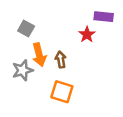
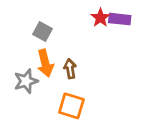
gray square: (26, 29) -> (42, 31), moved
red star: (87, 34) -> (100, 18), moved

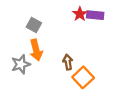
brown arrow: (70, 69) -> (68, 62), moved
orange square: (71, 106) -> (83, 77), moved, turned 30

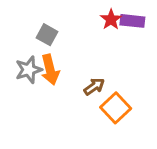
brown arrow: (68, 62) -> (94, 86), turned 64
gray star: (21, 64) -> (29, 70), moved

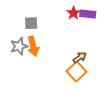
gray square: (47, 35) -> (31, 23), turned -32
brown arrow: (94, 86) -> (80, 57), moved

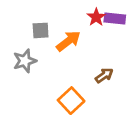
orange arrow: (33, 46) -> (68, 41), moved, turned -114
orange square: (77, 72) -> (71, 101), moved

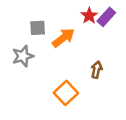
purple rectangle: (115, 18) -> (106, 17), turned -54
brown arrow: (104, 75) -> (97, 70), turned -42

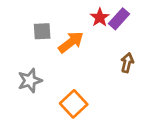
gray star: (23, 56) -> (30, 81), moved
brown arrow: (97, 70) -> (127, 63), moved

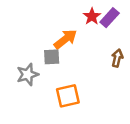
gray square: (42, 31) -> (52, 57), moved
orange square: (74, 104) -> (68, 96), turned 30

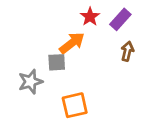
red star: (92, 16) -> (90, 17), moved
brown arrow: (117, 58) -> (127, 51), moved

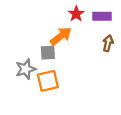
purple rectangle: (120, 19) -> (102, 16), turned 48
orange square: (75, 105) -> (48, 81), moved

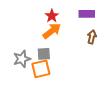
red star: (76, 14) -> (52, 16), moved
gray square: (48, 53) -> (44, 54), moved

